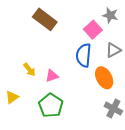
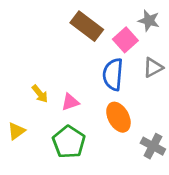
brown rectangle: (45, 19) -> (87, 26), moved
orange ellipse: (104, 78) -> (118, 117), moved

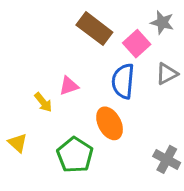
pink triangle: (70, 102) -> (69, 86), moved
orange ellipse: (118, 117) -> (110, 123), moved
yellow triangle: (16, 131) -> (18, 143), turned -42

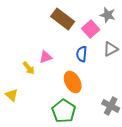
blue semicircle: (123, 81) -> (82, 54), size x0.7
green pentagon: (75, 155) -> (64, 111), moved

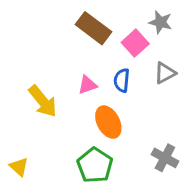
pink triangle: (46, 57) -> (87, 85), moved
yellow arrow: (29, 68) -> (43, 101), size x1.6
yellow triangle: (12, 95) -> (19, 167), moved

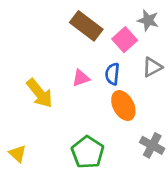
orange ellipse: (108, 122) -> (123, 106), moved

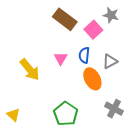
gray triangle: (152, 67) -> (110, 61), moved
pink triangle: (81, 78) -> (61, 58), turned -40

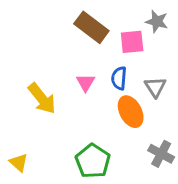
pink square: (93, 30) -> (132, 42), turned 36
gray triangle: (110, 61) -> (155, 87), turned -35

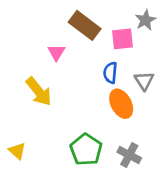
gray star: (157, 22) -> (145, 20), turned 30
pink triangle: (86, 83) -> (56, 52), moved
gray cross: (161, 154) -> (129, 155), moved

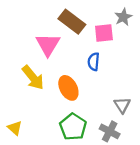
pink triangle: (56, 52) -> (48, 44), size x1.6
gray triangle: (144, 81) -> (122, 105), moved
orange ellipse: (121, 104) -> (68, 88), moved

